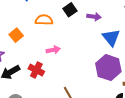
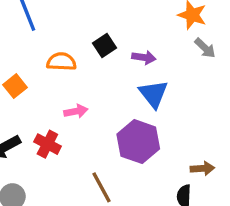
blue triangle: (111, 37) -> (153, 94), moved
purple hexagon: (108, 68) -> (138, 142), moved

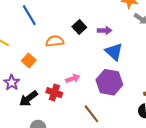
pink arrow: (76, 111) -> (73, 78), moved

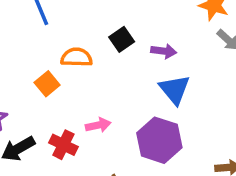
orange square: (29, 60) -> (47, 84), moved

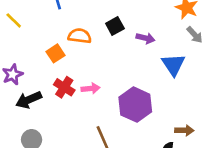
blue triangle: (175, 89) -> (173, 65), moved
red cross: (63, 145) -> (64, 87), moved

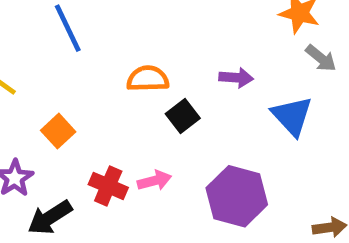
black square: (115, 26) -> (183, 116), moved
orange semicircle: (80, 36) -> (148, 79), moved
orange square: (56, 53) -> (58, 131), moved

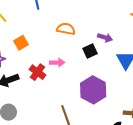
black square: (183, 116) -> (90, 51), moved
pink arrow: (154, 181) -> (57, 63), moved

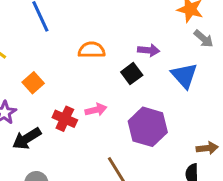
pink arrow: (57, 63) -> (96, 110), moved

